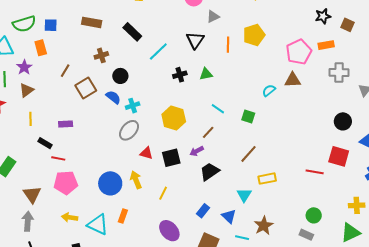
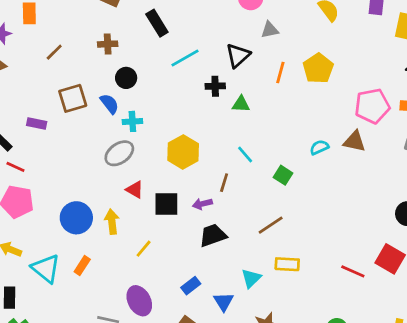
yellow pentagon: (254, 35) -> (318, 68), turned -30
black cross: (180, 75) -> (215, 86), moved
brown square: (86, 88) -> (73, 98), moved
brown line: (208, 132) -> (224, 183), turned -40

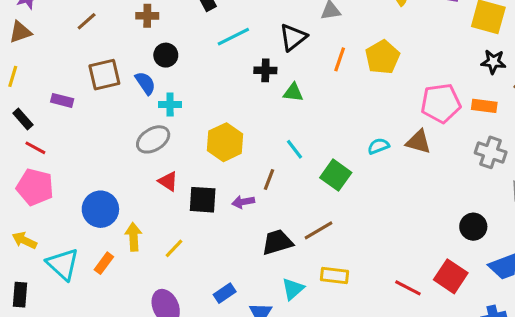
green square: (283, 175) -> (336, 175), size x1.4
yellow arrow: (112, 222) -> (133, 237), moved
black trapezoid: (213, 235) -> (277, 242), moved

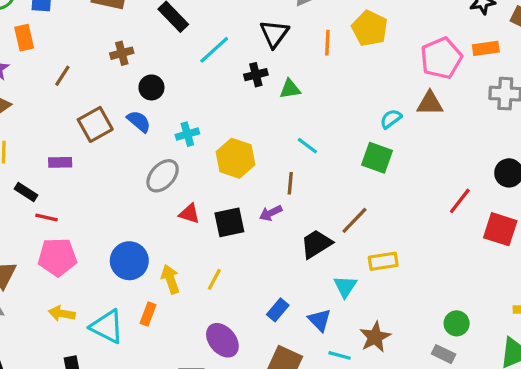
cyan cross: (170, 105) -> (187, 134), moved
green square: (336, 175) -> (377, 158), moved
red line: (408, 288) -> (460, 201), moved, turned -64

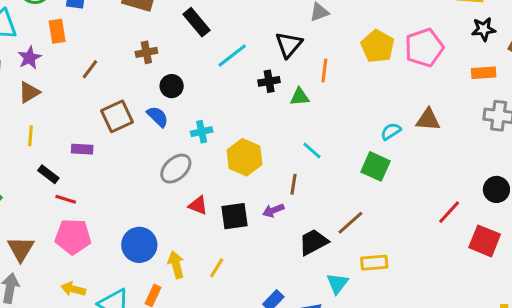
orange line: (327, 43) -> (324, 70), moved
pink pentagon: (441, 58) -> (424, 48), moved

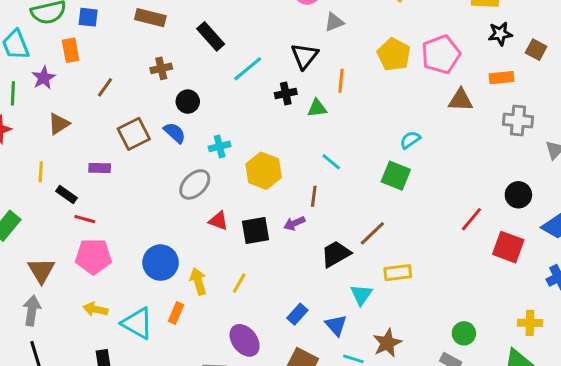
brown triangle: (29, 92) -> (59, 124), moved
brown triangle: (428, 120) -> (461, 100), moved
yellow line: (31, 136) -> (41, 172), moved

